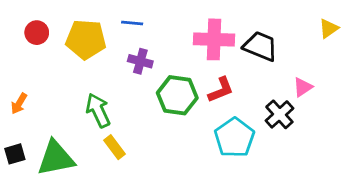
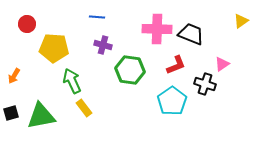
yellow pentagon: (86, 39) -> (54, 48), moved
red L-shape: (221, 90) -> (176, 65), moved
black cross: (279, 114) -> (205, 84), turned -30

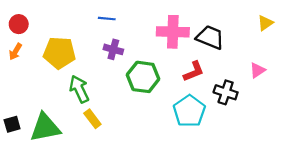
red circle: (27, 24) -> (19, 24), moved
pink triangle: (222, 64) -> (258, 70), moved
orange arrow: (14, 76) -> (15, 52), moved

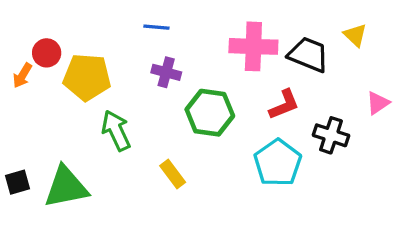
yellow triangle: (265, 23) -> (355, 35), moved, turned -42
red circle: (19, 24) -> (47, 53), moved
yellow rectangle: (92, 119) -> (173, 174), moved

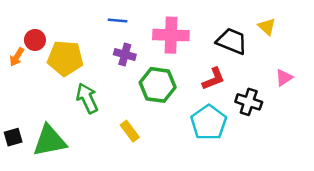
pink cross: (253, 46) -> (171, 35), moved

